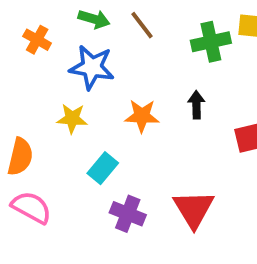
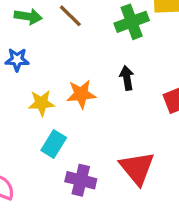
blue star: (92, 67) -> (17, 60), moved, size x0.6
yellow star: (72, 119) -> (41, 103), moved

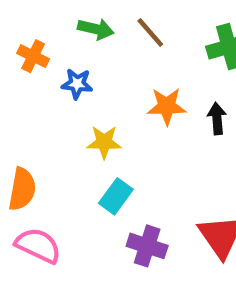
orange star: (81, 94) -> (167, 106), moved

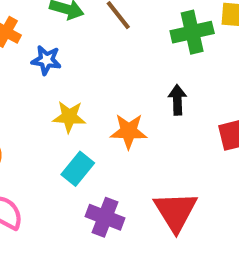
orange star: (167, 106) -> (129, 131), moved

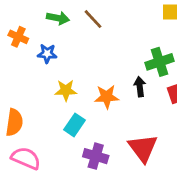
green cross: (192, 32) -> (159, 62), moved
black arrow: (177, 100) -> (140, 87), moved

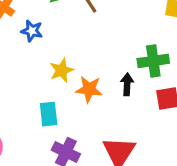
yellow star: (66, 90) -> (62, 70), moved, turned -30
cyan rectangle: (75, 125) -> (49, 114), turned -50

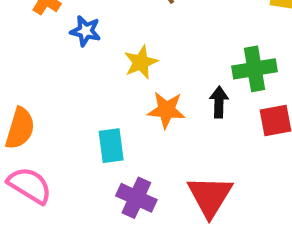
yellow star: (62, 70) -> (141, 62), moved

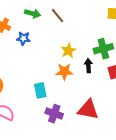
yellow star: (141, 62) -> (68, 51), moved
red triangle: (210, 196) -> (88, 110), turned -45

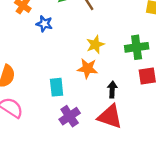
black arrow: (88, 66) -> (112, 89), moved
purple cross: (54, 114) -> (70, 116), turned 30

